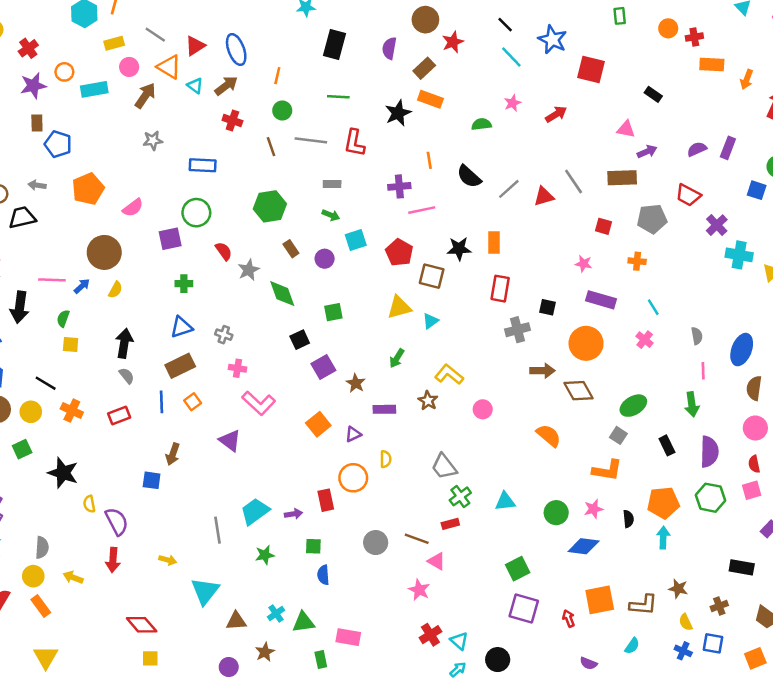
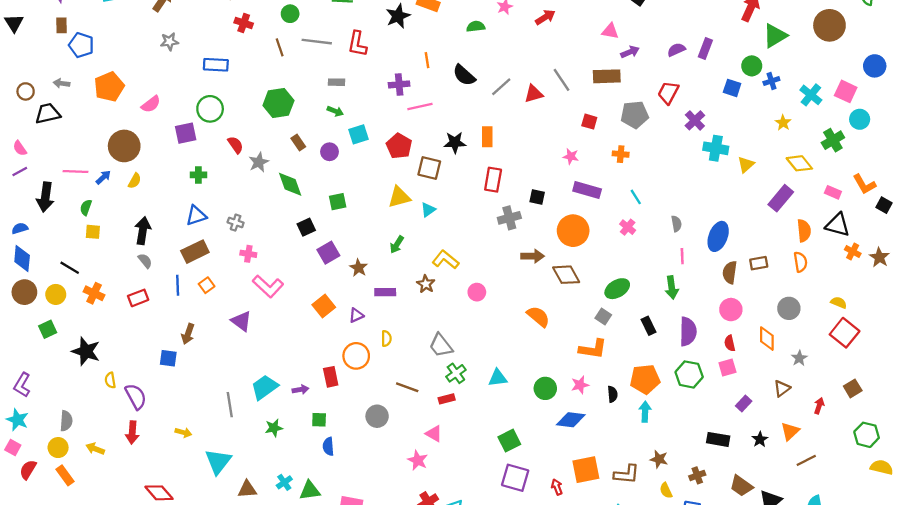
red trapezoid: (688, 195) -> (668, 93), turned 90
brown line: (417, 539) -> (407, 387), moved

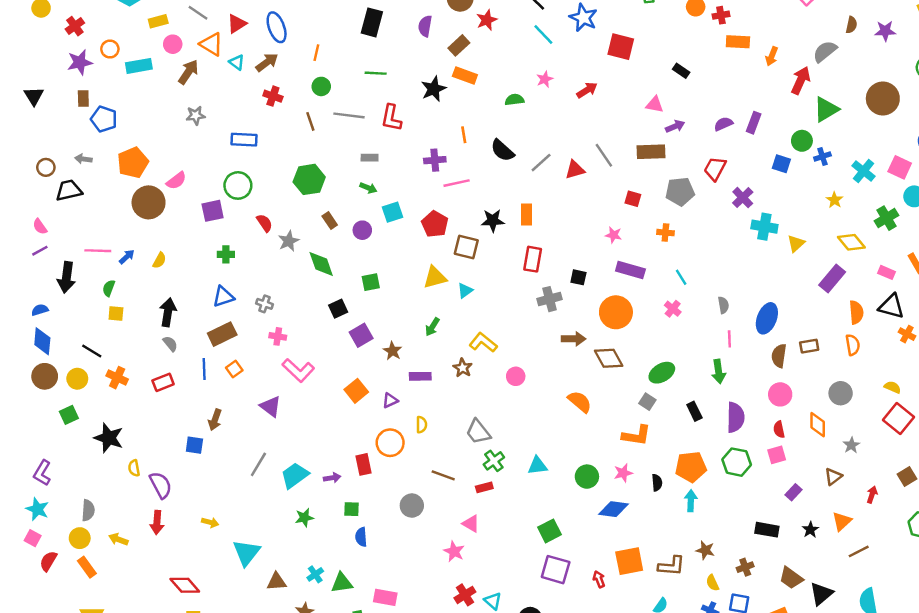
brown circle: (124, 146) -> (149, 202), moved
gray line: (230, 405) -> (258, 464), moved, turned 40

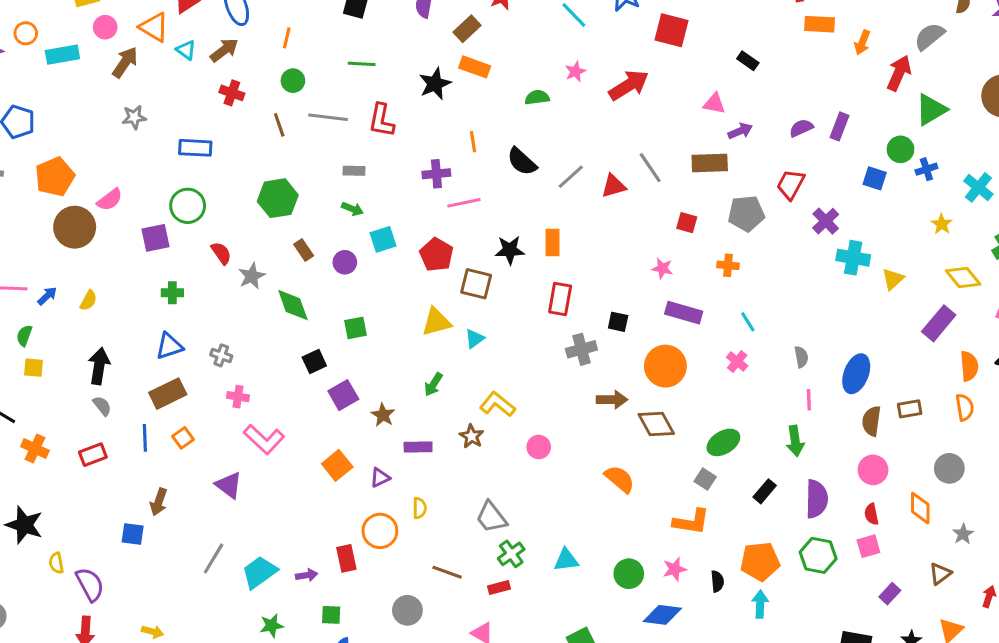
red arrow: (587, 90) -> (629, 85), size x1.5
black rectangle: (694, 411) -> (765, 491), turned 66

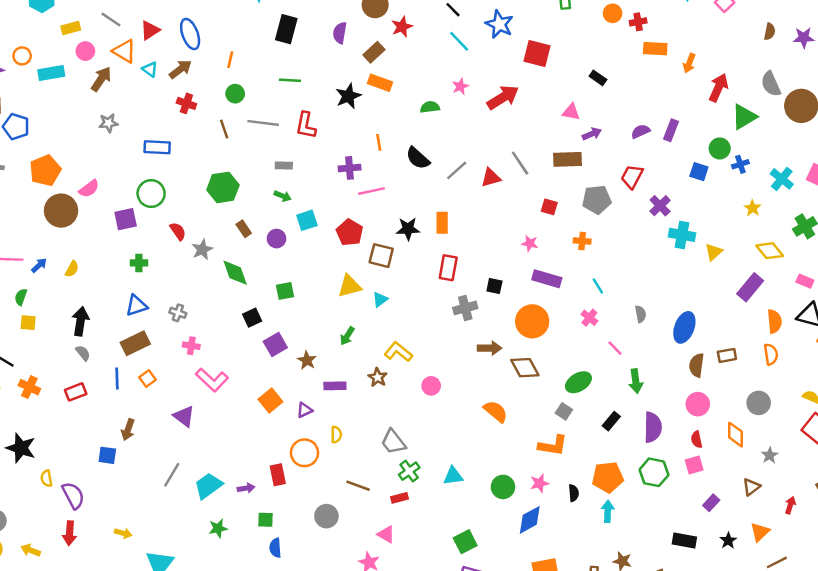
gray semicircle: (929, 36) -> (771, 84), moved, turned -75
pink line: (809, 400) -> (615, 348), moved, turned -42
blue diamond: (662, 615) -> (530, 520), turned -36

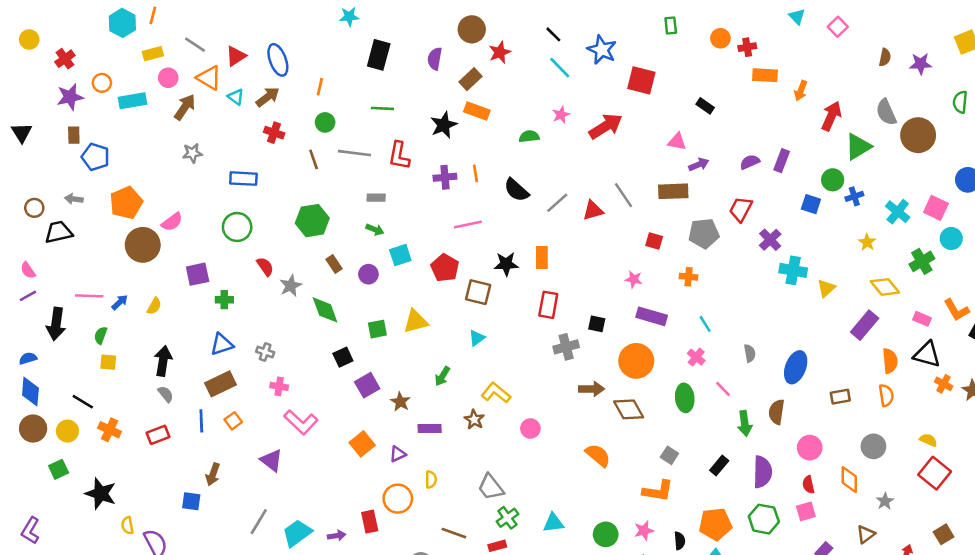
purple cross: (350, 168) -> (445, 177), moved
purple square: (126, 219) -> (198, 274), moved
yellow triangle: (350, 286) -> (416, 321), moved
brown semicircle: (697, 365) -> (777, 412), moved
green ellipse: (578, 382) -> (685, 398), moved, turned -65

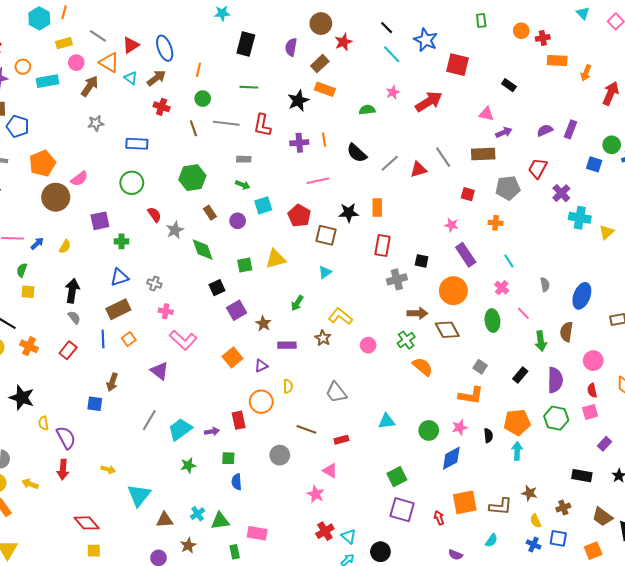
purple rectangle: (652, 316) -> (466, 255), turned 40
red rectangle: (158, 435) -> (68, 350), turned -30
green cross: (507, 518) -> (406, 340), moved

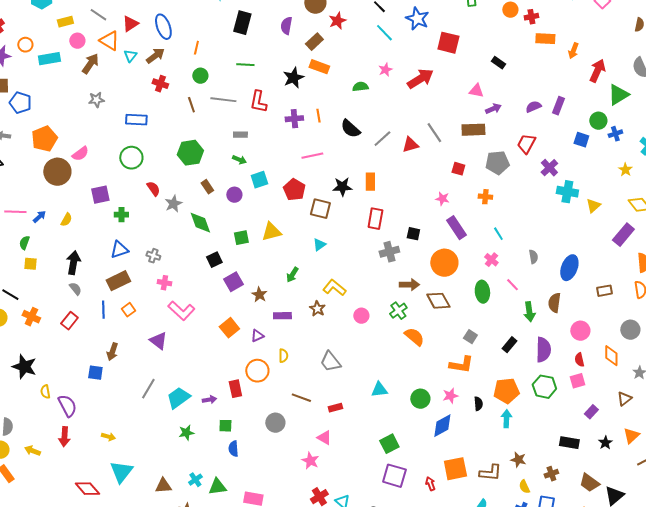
cyan triangle: (131, 78) -> (130, 56), turned 32
cyan triangle: (139, 495) -> (121, 472), moved

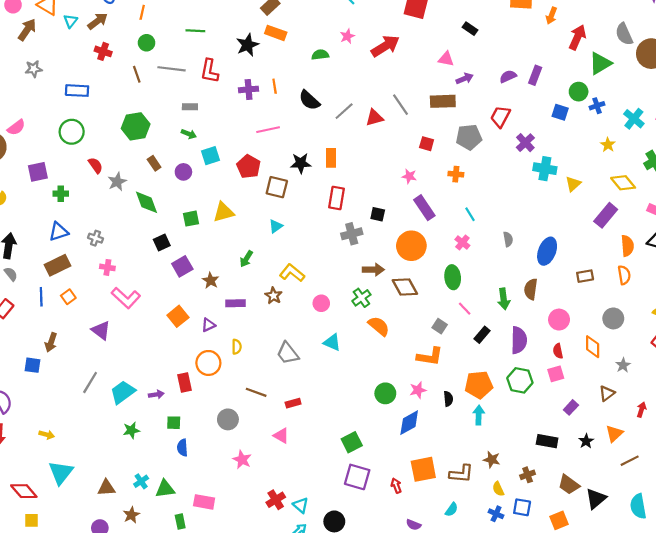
pink line: (512, 285) -> (465, 309), moved
cyan triangle: (379, 390) -> (332, 342), moved, turned 30
pink star: (310, 461) -> (242, 460), moved

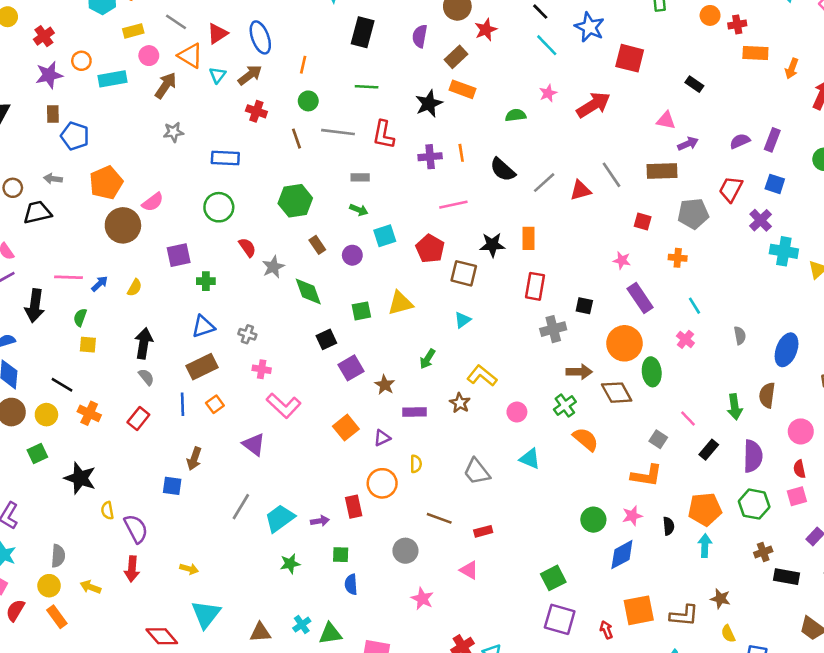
blue square: (560, 112) -> (775, 184), moved
green ellipse: (453, 277) -> (652, 372), moved
brown cross: (528, 475) -> (763, 552), moved

